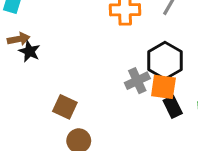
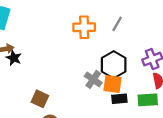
gray cross: (137, 81) -> (93, 79), turned -30
black rectangle: (173, 107) -> (119, 99), turned -70

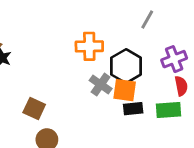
gray line: (117, 24) -> (147, 19), moved
orange cross: (84, 27) -> (89, 46), moved

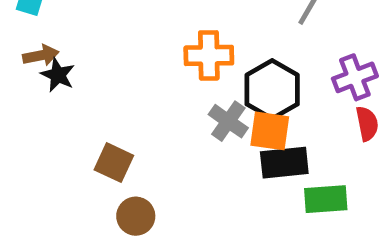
black rectangle: (133, 109) -> (284, 163), size x1.4
green rectangle: (168, 110) -> (326, 199), moved

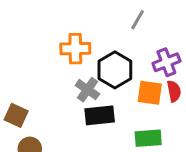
orange square: (270, 131) -> (150, 93), moved
black rectangle: (284, 163) -> (100, 115), moved

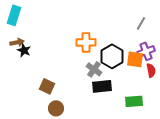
gray line: (138, 20) -> (141, 23), moved
orange square: (150, 93) -> (135, 59), moved

